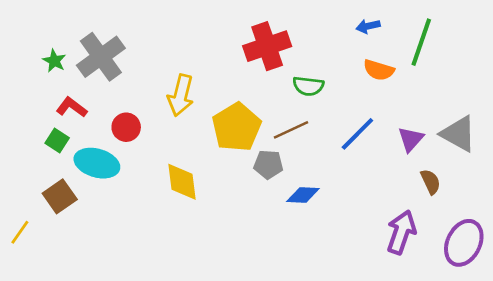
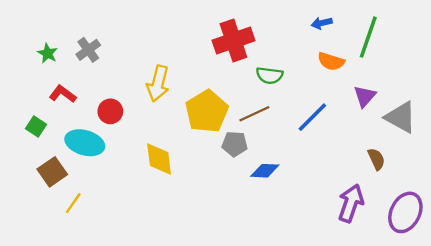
gray cross: (101, 57) -> (88, 50), size x0.6
purple triangle: (411, 139) -> (365, 96), moved
green square: (57, 140) -> (36, 126), moved
yellow line: (20, 232) -> (73, 203), moved

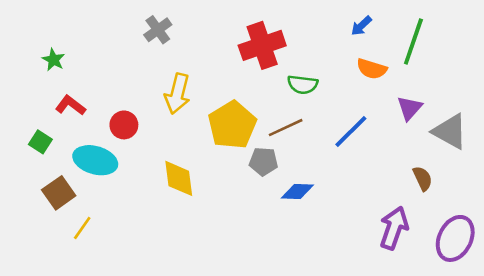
blue arrow: (322, 23) -> (361, 26), turned -30
gray cross: (88, 50) -> (158, 30), moved

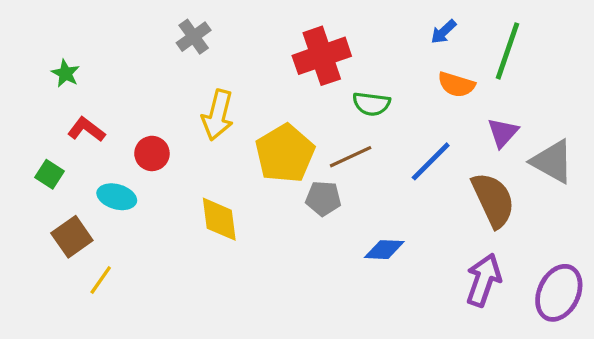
cyan ellipse: (95, 160) -> (117, 197), size x0.7
brown semicircle: (423, 178) -> (493, 200), moved, size x1.8
blue diamond: (297, 191) -> (384, 250), moved

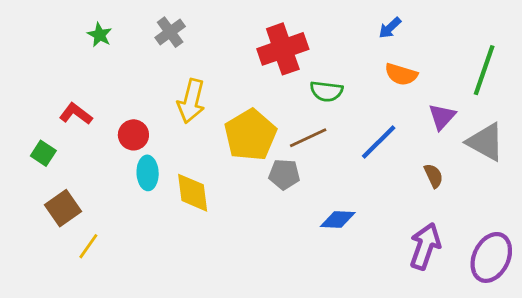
green line: (508, 51) -> (484, 70), moved
green star: (65, 73) -> (100, 35), moved
cyan ellipse: (117, 197) -> (148, 173), moved, turned 72
brown semicircle: (493, 200) -> (434, 176), size x0.5

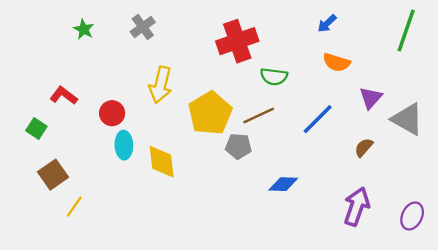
green line: (484, 70) -> (406, 30), moved
brown semicircle: (434, 176) -> (364, 147), turned -114
purple ellipse: (491, 257) -> (412, 216), size x0.7

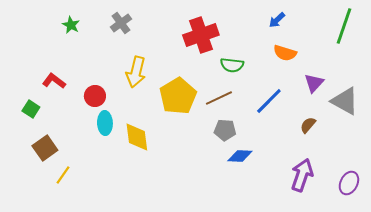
gray pentagon: (238, 146) -> (225, 130), moved

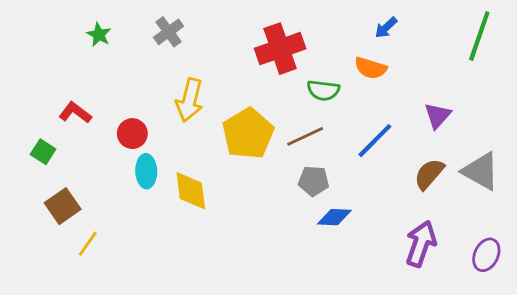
orange semicircle: (285, 53) -> (371, 68), moved
gray triangle: (345, 101) -> (481, 171), moved
brown semicircle: (308, 125) -> (429, 174), size x1.4

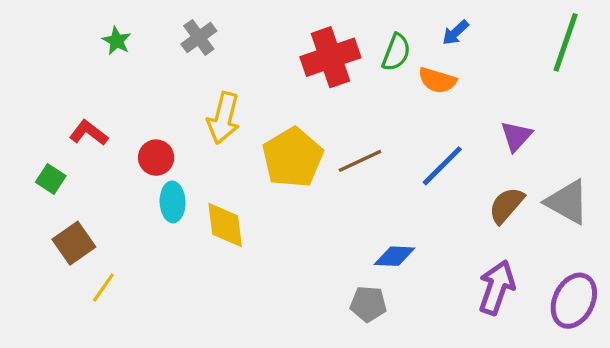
green semicircle: (323, 90) -> (396, 52), moved, turned -76
gray pentagon: (313, 181) -> (368, 304), moved
purple ellipse: (486, 255) -> (574, 301), size x1.4

